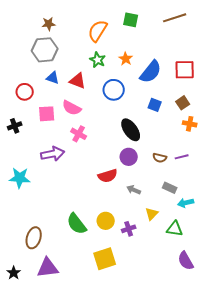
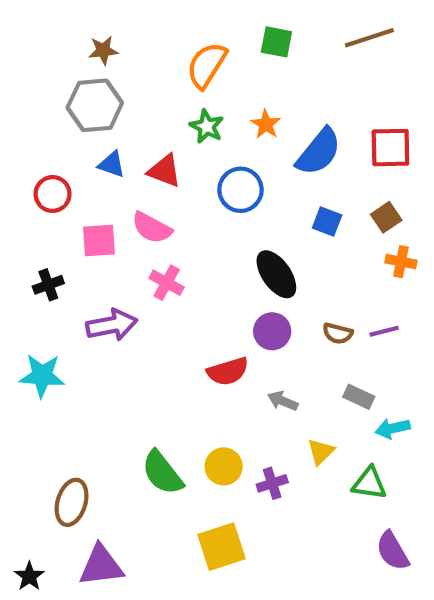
black cross: (15, 126) -> (48, 285), moved

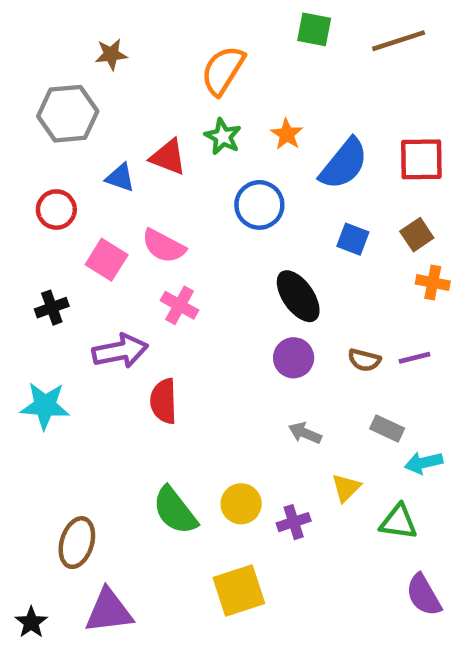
green square: (276, 42) -> (314, 29), moved
gray hexagon: (95, 105) -> (68, 114), moved
red triangle: (164, 171) -> (168, 157), moved
pink square: (99, 240) -> (107, 260), turned 36
red semicircle: (228, 371) -> (164, 401), moved, turned 105

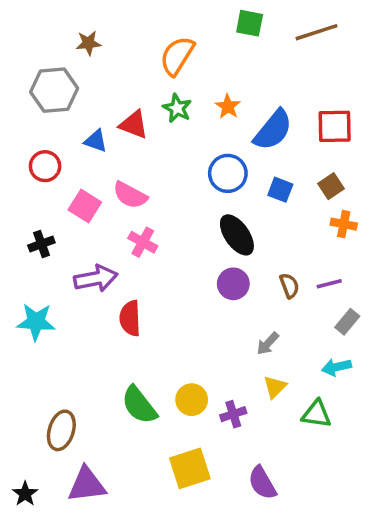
blue circle: (259, 205) -> (228, 173), moved
brown semicircle: (364, 360) -> (289, 286), turned -125
gray rectangle: (387, 429) -> (347, 322), moved, turned -75
gray arrow: (305, 433) -> (268, 344), moved, turned -70
purple semicircle: (424, 595) -> (262, 483), moved

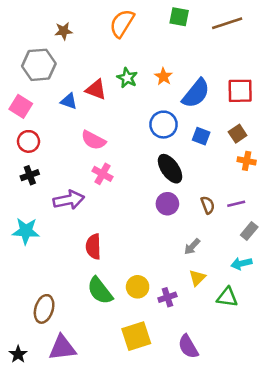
orange semicircle: (177, 56) -> (122, 23), moved
red circle: (45, 166) -> (28, 141), moved
pink square: (85, 206) -> (21, 106), moved
red semicircle: (130, 318) -> (93, 247), moved

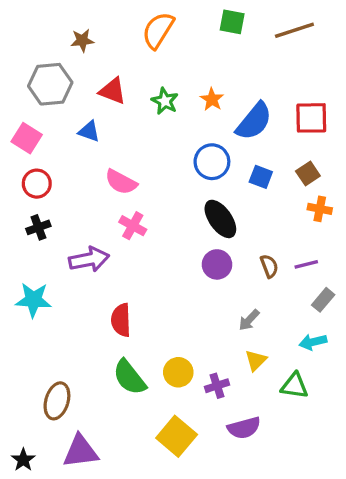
red triangle: (96, 89) -> (113, 91), moved
yellow square: (136, 336) -> (177, 436), turned -32
purple semicircle: (188, 347) -> (244, 428), moved, turned -75

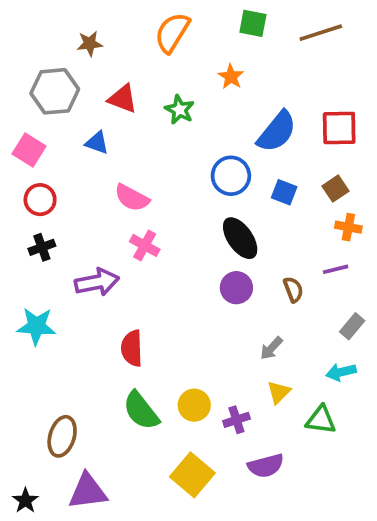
orange star: (212, 99) -> (231, 77), moved
purple line: (306, 264) -> (336, 269), moved

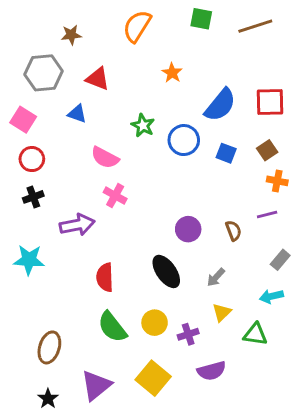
orange star: (231, 77) -> (172, 73), moved
green star: (180, 110) -> (143, 125), moved
black ellipse: (240, 238) -> (166, 271), moved
purple triangle: (88, 491) -> (96, 385), moved, turned -32
black star: (25, 501) -> (48, 399), moved

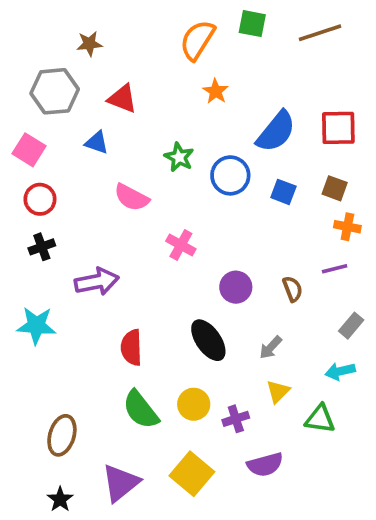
orange semicircle: (137, 26) -> (197, 40), moved
brown square: (267, 150) -> (335, 188), turned -36
pink cross: (115, 196) -> (181, 245), moved

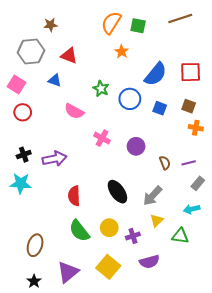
green square: (252, 24) -> (138, 26), moved
black cross: (42, 247) -> (24, 155), moved
purple line: (335, 269) -> (189, 163), moved
purple circle: (236, 287) -> (136, 146), moved
gray arrow: (271, 347) -> (152, 196), size x1.5

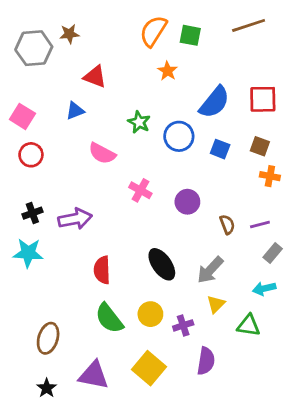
gray hexagon: (31, 52) -> (34, 48), moved
blue triangle: (55, 80) -> (75, 111), turned -40
purple semicircle: (149, 262) -> (206, 361), turned -66
purple triangle: (68, 272) -> (94, 375), turned 50

